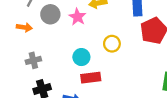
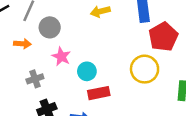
pink star: (77, 17) -> (61, 57), moved
yellow circle: (112, 44) -> (145, 69), moved, size x1.5

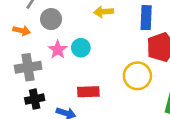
cyan circle: (87, 71) -> (81, 48), moved
gray cross: (35, 79) -> (28, 67), size x1.5

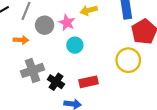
pink star: (58, 50) -> (67, 23), moved
black cross: (35, 99) -> (56, 82), moved, turned -35

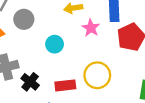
pink star: (67, 23) -> (91, 28), moved
yellow circle: (128, 60) -> (97, 75), moved

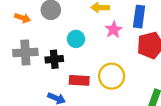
black cross: (30, 82) -> (54, 59), moved, turned 36

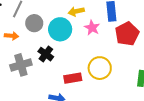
cyan circle: (76, 39) -> (60, 29), moved, size x1.5
black cross: (54, 59) -> (46, 54), moved, turned -35

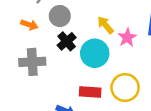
yellow arrow: (76, 11) -> (105, 25), moved, turned 49
cyan circle: (60, 29) -> (95, 53), moved
black cross: (46, 54) -> (67, 41), moved

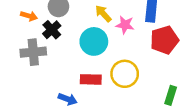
pink star: (127, 37) -> (125, 25), turned -30
black cross: (67, 41) -> (52, 30), moved

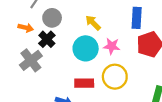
pink star: (125, 25) -> (112, 46), moved
gray cross: (33, 52) -> (31, 60), turned -30

